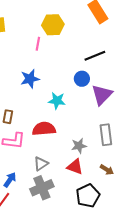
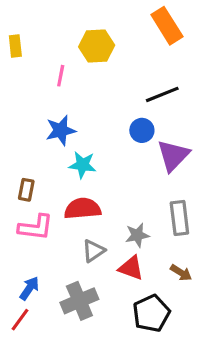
pink line: (38, 44) -> (61, 76), moved
cyan star: (57, 101) -> (83, 165), moved
gray triangle: (41, 164) -> (93, 251), moved

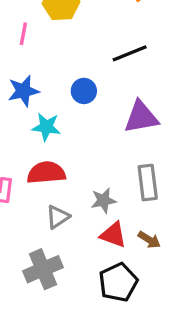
blue circle: (142, 130) -> (84, 91), moved
purple triangle: (173, 155) -> (141, 117), turned 36
red triangle: (131, 268) -> (113, 235), moved

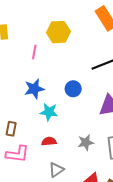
red semicircle: (46, 173) -> (49, 141), size x0.6
gray star: (103, 201) -> (86, 142), moved

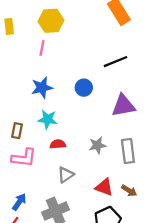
yellow hexagon: (58, 32) -> (51, 21), moved
cyan star: (49, 112) -> (48, 119), moved

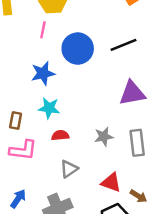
blue circle: (84, 88) -> (78, 49), moved, size x1.6
brown arrow: (129, 191) -> (138, 196), moved

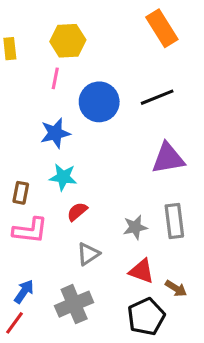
red semicircle: (60, 135) -> (77, 212), turned -35
gray star: (104, 137) -> (135, 227), moved

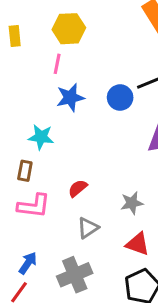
blue circle: (99, 102) -> (120, 98), moved, size x0.7
blue star: (55, 133) -> (70, 98), moved
cyan star: (63, 177) -> (41, 137), moved

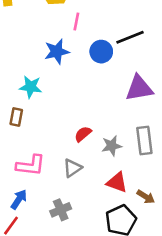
pink line: (57, 64) -> (76, 21), moved
red semicircle: (78, 188) -> (83, 134), moved
pink L-shape: (34, 206) -> (31, 165), moved
gray cross: (75, 275) -> (61, 210), size x0.7

